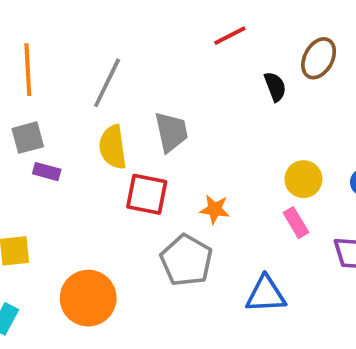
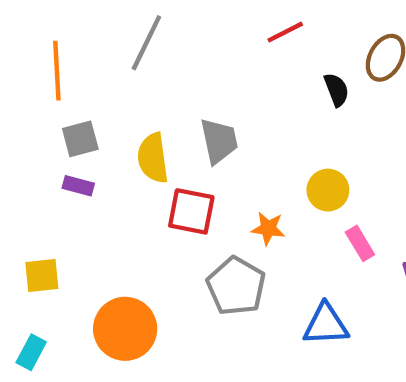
gray line: (107, 83) -> (146, 43), moved
gray square: (28, 138) -> (80, 139), moved
yellow circle: (303, 179) -> (328, 190), moved

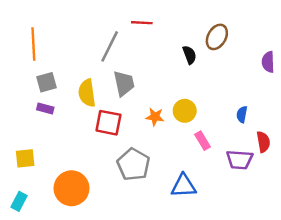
red line: (285, 32) -> (142, 23), moved, turned 30
gray line: (146, 43) -> (110, 46), moved
orange star: (268, 228) -> (155, 117), moved

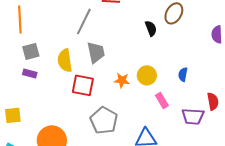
blue semicircle: (242, 114) -> (183, 74), moved

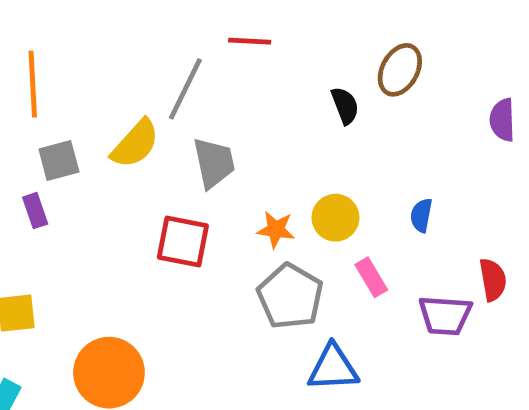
yellow semicircle: (65, 60) -> (135, 144), moved, turned -130
purple rectangle: (30, 73) -> (35, 211), moved, turned 56
gray pentagon: (104, 120) -> (290, 296), moved

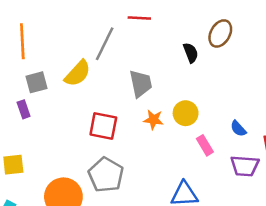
gray trapezoid: (214, 163) -> (141, 84), moved
blue semicircle: (421, 215) -> (238, 129), moved, turned -54
gray pentagon: (290, 296) -> (106, 175), moved

